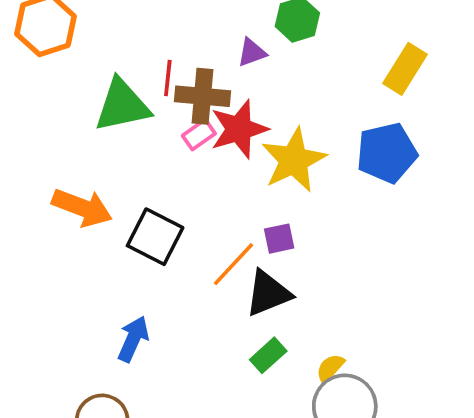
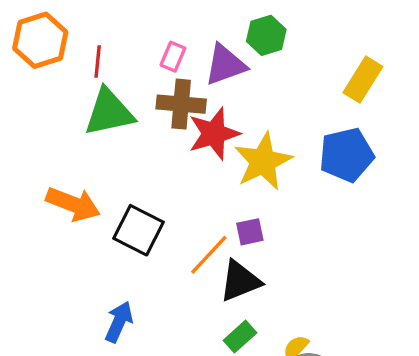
purple triangle: (252, 52) -> (225, 65), size x1.6
red line: (168, 78) -> (98, 62), moved
pink rectangle: (199, 135) -> (173, 57), moved, turned -32

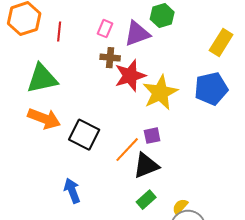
brown cross: (181, 104) -> (110, 58), size x0.7
green triangle: (109, 112) -> (42, 79), moved
blue arrow: (119, 322) -> (72, 191), turned -45

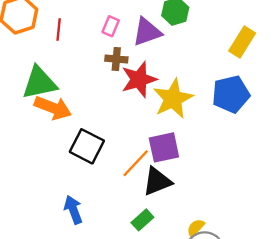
orange arrow: (44, 119) -> (53, 108), moved
purple square: (152, 136) -> (164, 147), size x1.6
green rectangle: (146, 200) -> (142, 220), moved

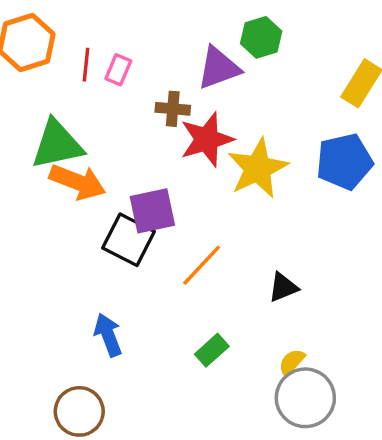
pink rectangle: (111, 26) -> (118, 70), moved
purple square: (164, 147) -> (152, 211), moved
black triangle: (157, 181) -> (283, 287), moved, size x0.7

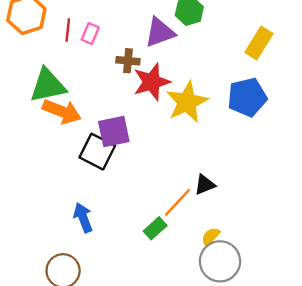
orange line: (202, 265) -> (178, 202), moved

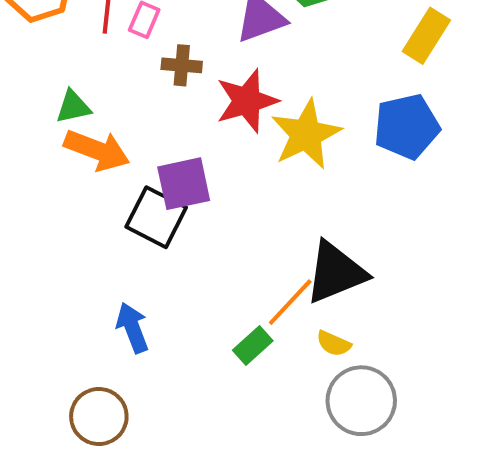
brown cross: (128, 61) -> (182, 65), moved
green triangle: (48, 85) -> (73, 107), size x0.6
black triangle: (205, 185) -> (336, 272), size x1.8
yellow semicircle: (211, 237) -> (334, 343), moved, turned -108

